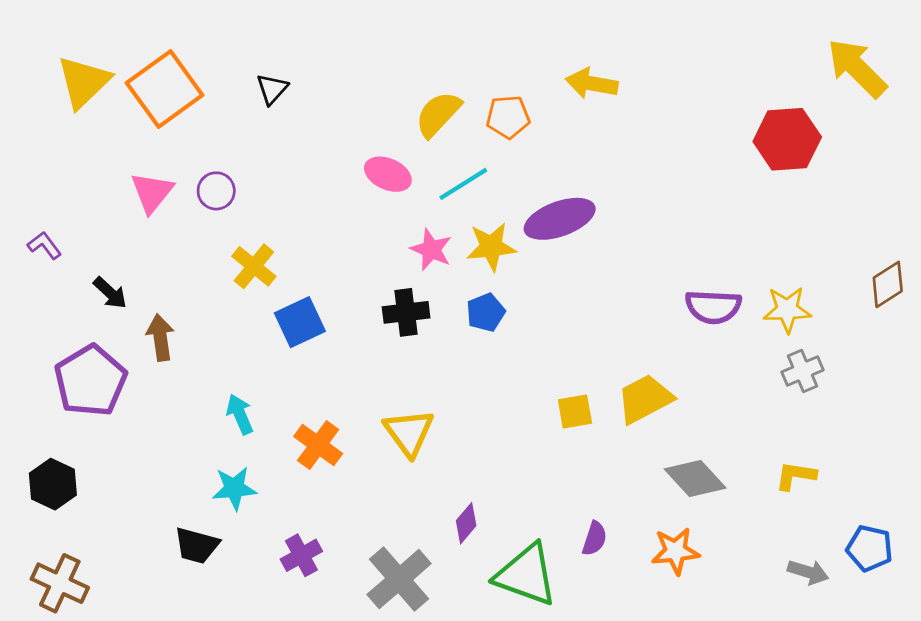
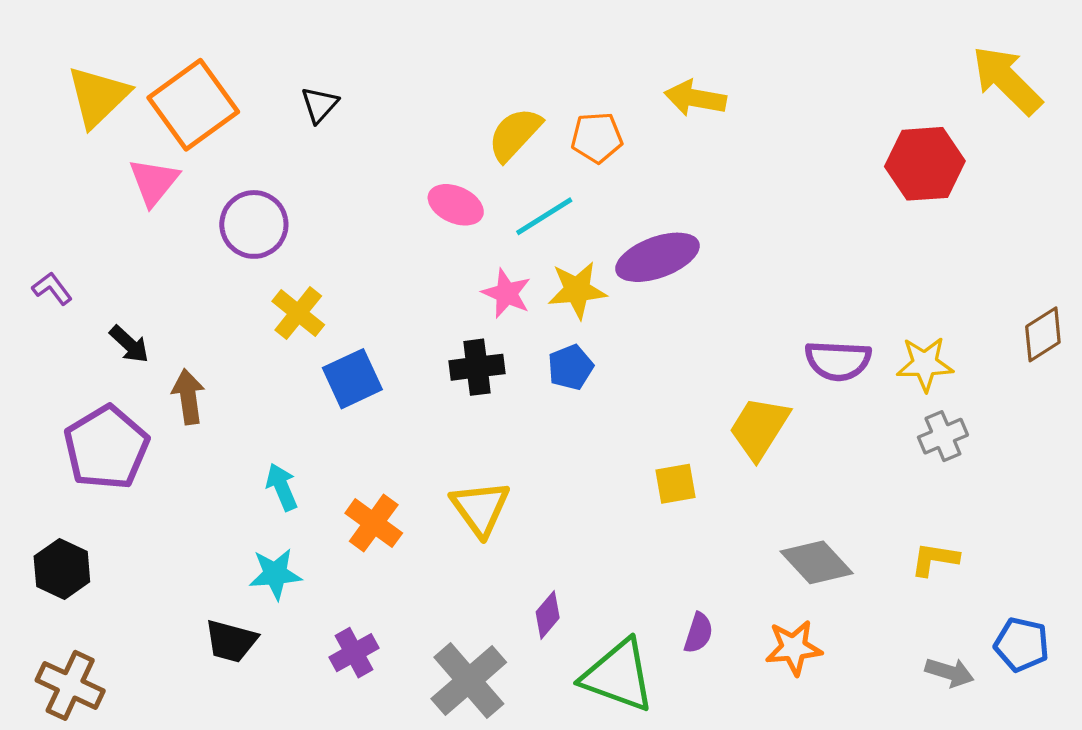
purple circle: (216, 191) -> (254, 224), size x1.5
pink triangle: (152, 192) -> (154, 182), moved
yellow trapezoid: (645, 399) -> (759, 428), moved, turned -30

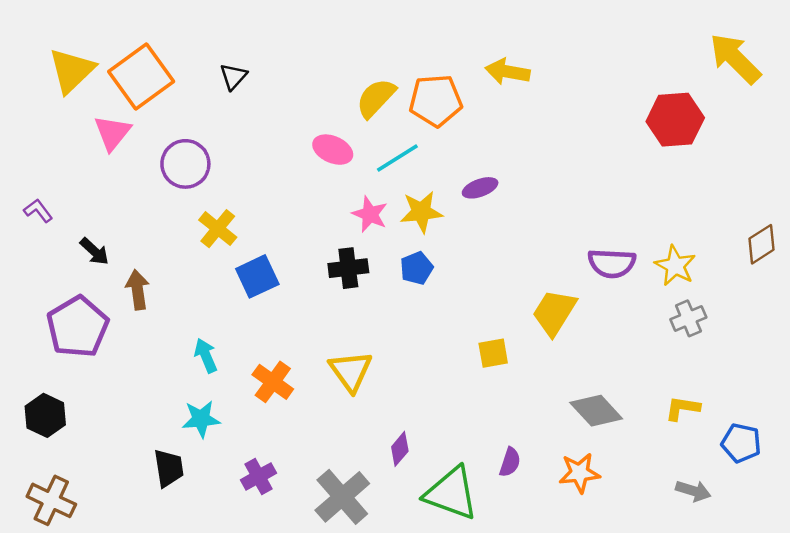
orange pentagon: (597, 138) -> (436, 100), size x1.4
purple ellipse: (657, 257) -> (480, 188), size x0.6
yellow star: (925, 364) -> (675, 266), turned 30
black trapezoid: (231, 641) -> (169, 468), turned -114
blue pentagon: (1022, 644) -> (741, 443), moved

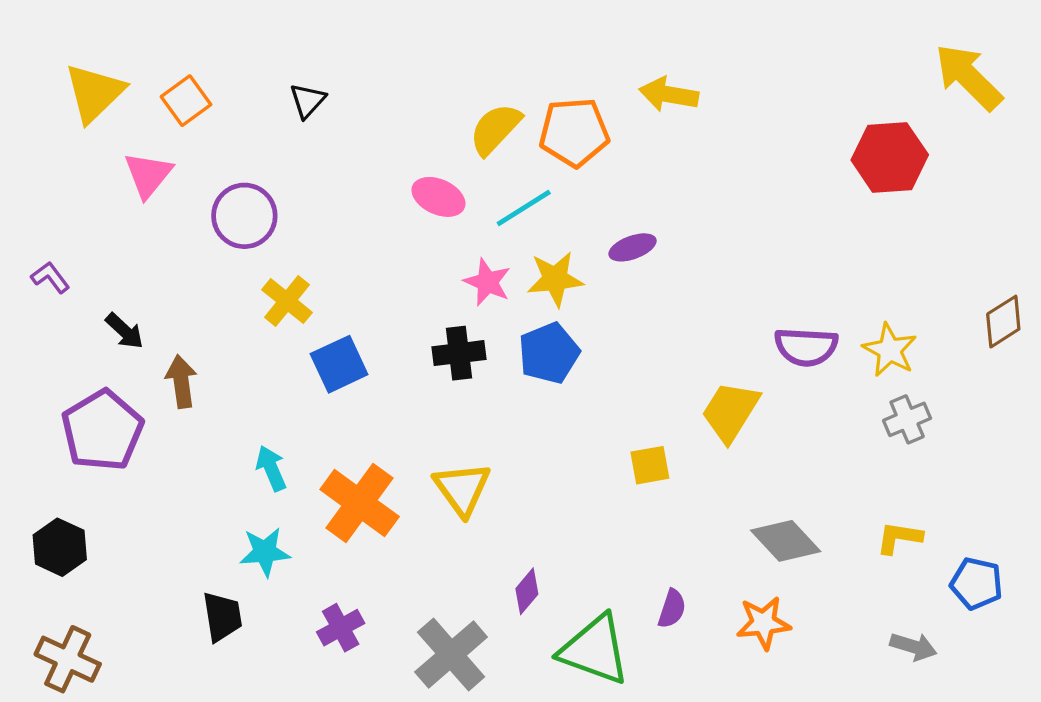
orange square: (141, 76) -> (186, 101), size x0.6
blue pentagon: (417, 268) -> (549, 353), size x1.4
orange cross: (273, 382) -> (360, 503), size x1.4

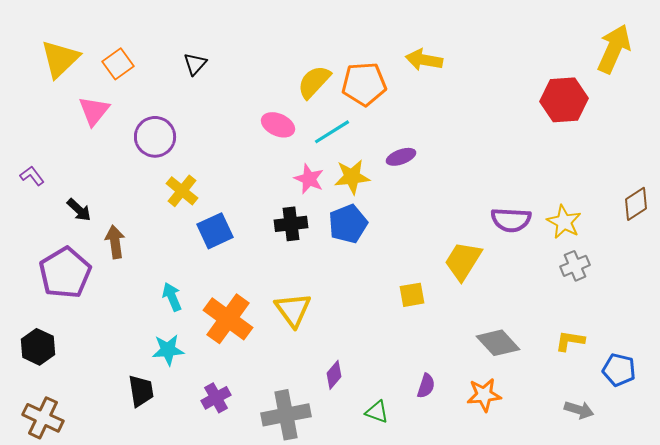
yellow arrow: (969, 77) -> (614, 49), turned 69
green triangle: (595, 650) -> (377, 412), size x0.5
gray cross: (451, 654) -> (286, 415), turned 30

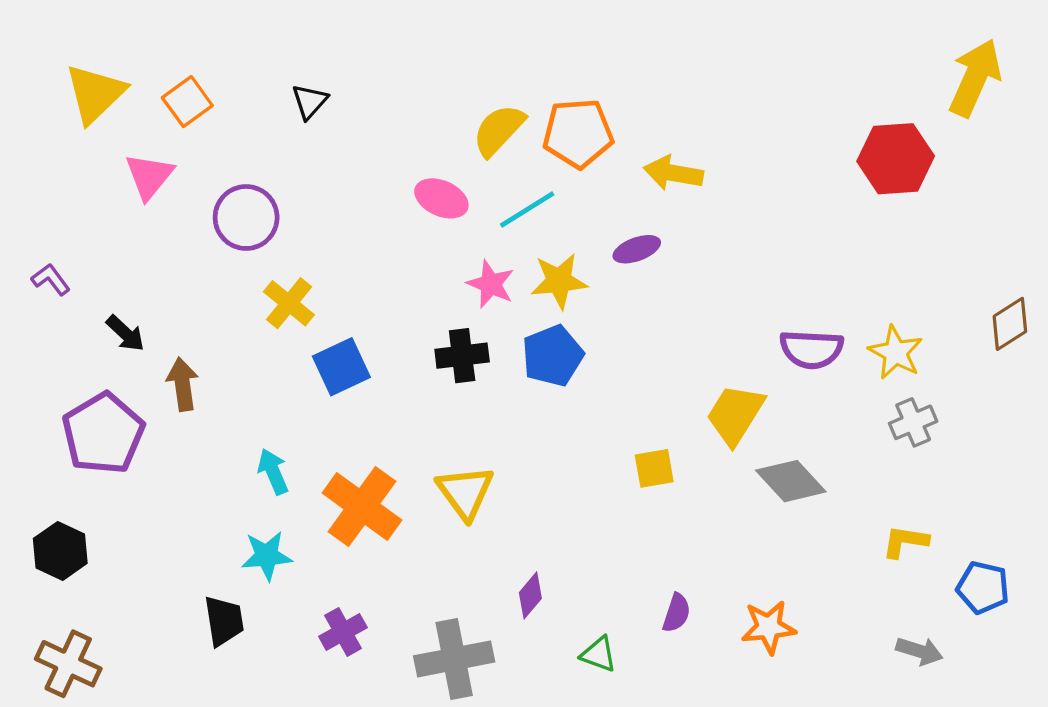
yellow arrow: (424, 60) -> (673, 173), moved
gray diamond: (498, 343) -> (791, 481), moved

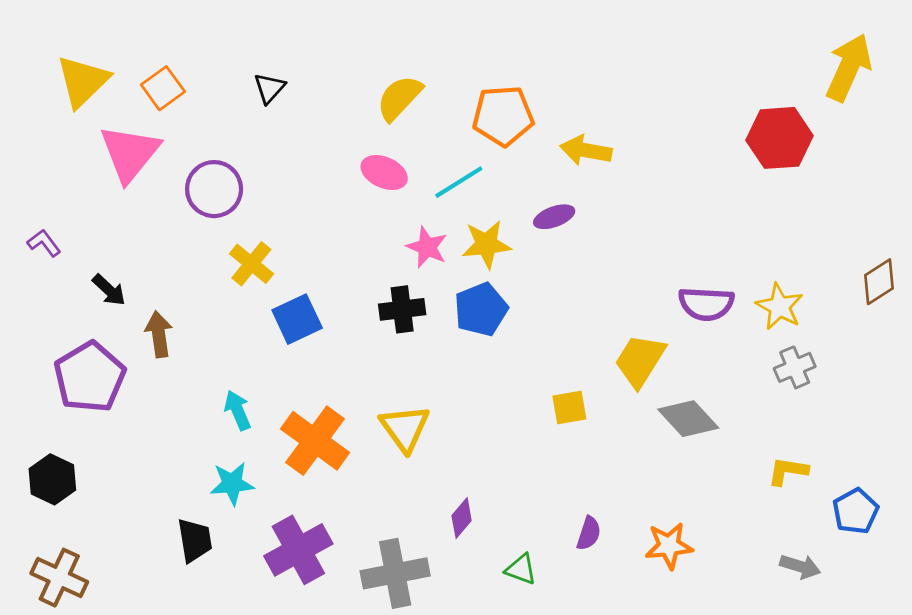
yellow semicircle: (499, 130) -> (399, 98), moved
pink triangle: (149, 176) -> (130, 153), size x1.4
blue pentagon: (983, 587) -> (856, 511), turned 30
purple cross: (343, 632) -> (298, 550), size x1.6

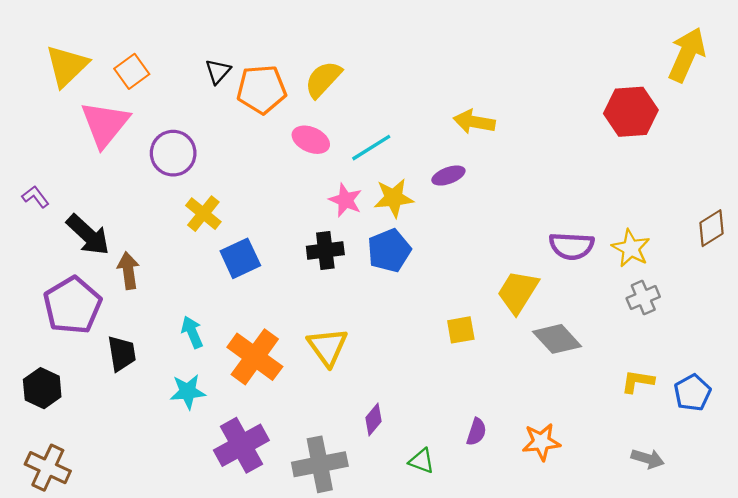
orange pentagon: (503, 116) -> (262, 89), moved
black arrow: (109, 290) -> (88, 235), size x1.6
blue pentagon: (856, 511) -> (692, 393), moved
black trapezoid: (195, 540) -> (122, 353), moved

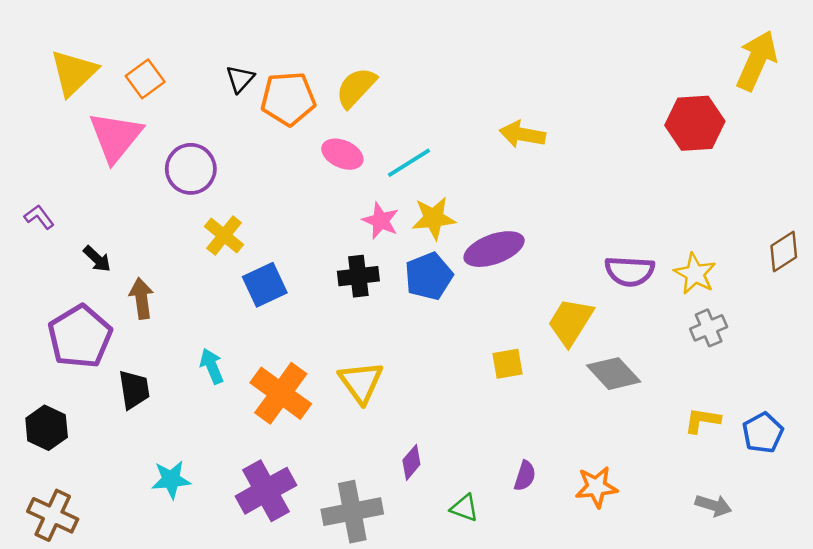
purple ellipse: (448, 176) -> (494, 249), moved, size x1.6
black arrow: (88, 235) -> (97, 259), size x0.6
cyan star: (188, 392) -> (171, 480), moved

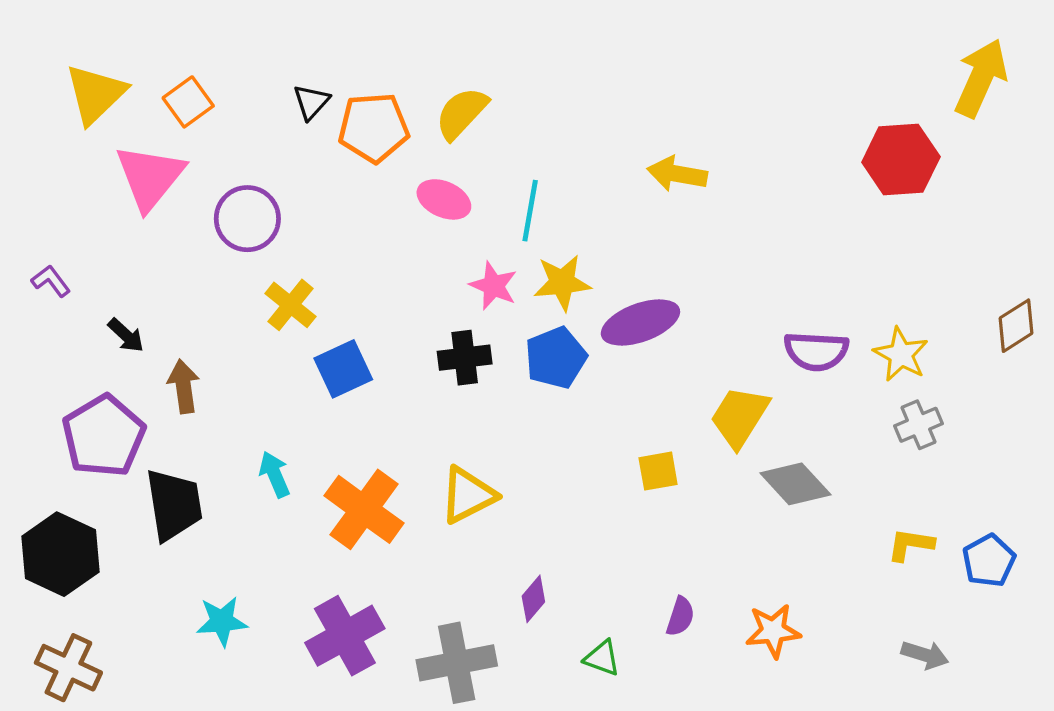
cyan line: (409, 163) -> (530, 211), turned -48
yellow triangle: (361, 382) -> (468, 495), turned 39
black trapezoid: (134, 390) -> (174, 505), size x1.4
black hexagon: (47, 428) -> (60, 554), size x1.4

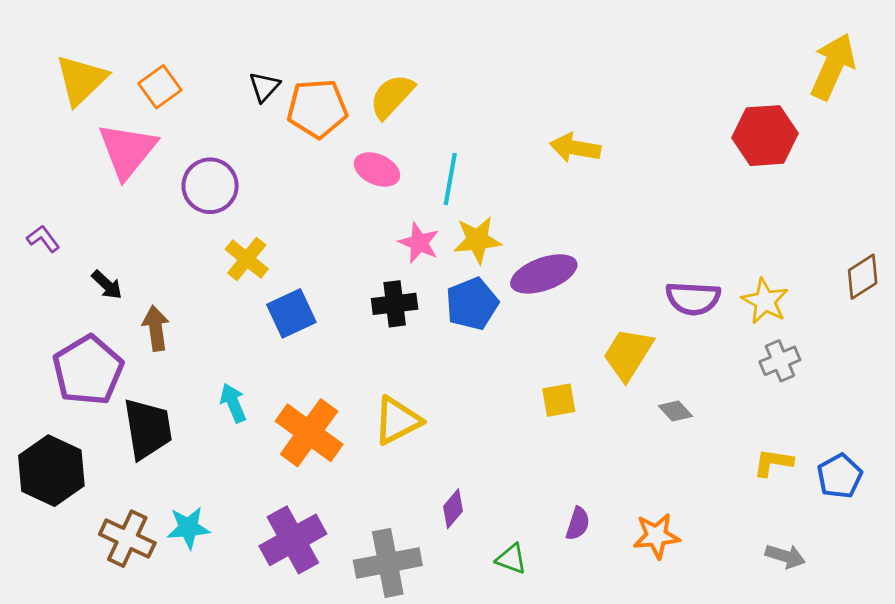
gray diamond: (795, 484) -> (675, 411), size x0.6
brown cross: (68, 668) -> (127, 539), moved

